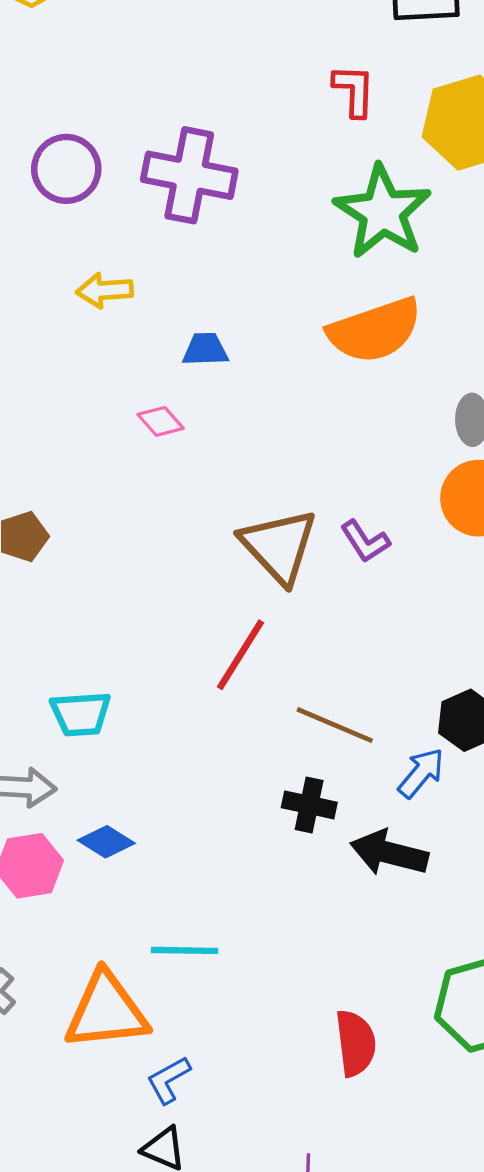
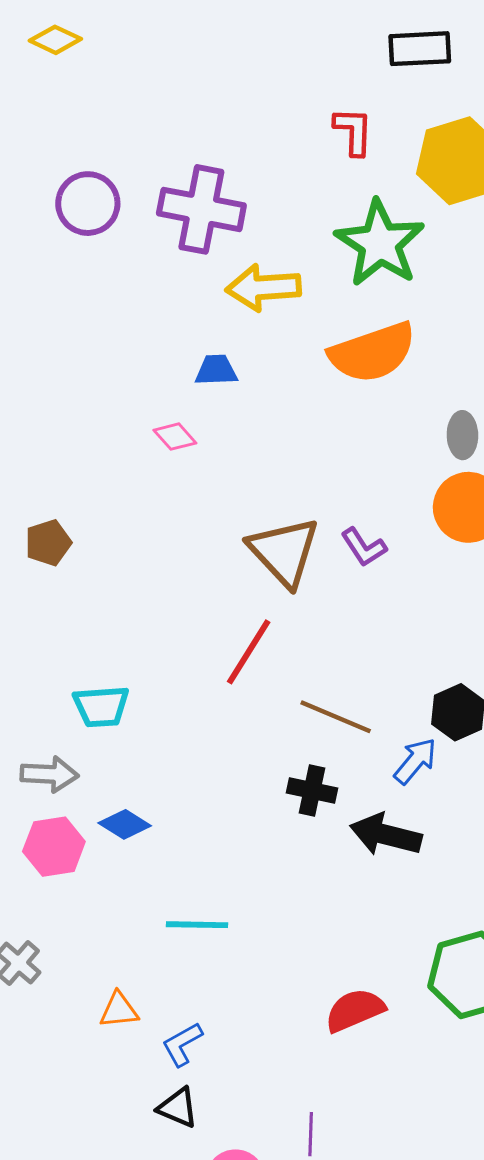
yellow arrow: (105, 290) -> (263, 288), moved, size x1.4
orange triangle: (106, 1011) -> (119, 1010), moved, size x0.5
red semicircle: (356, 1043) -> (355, 1010), turned -106

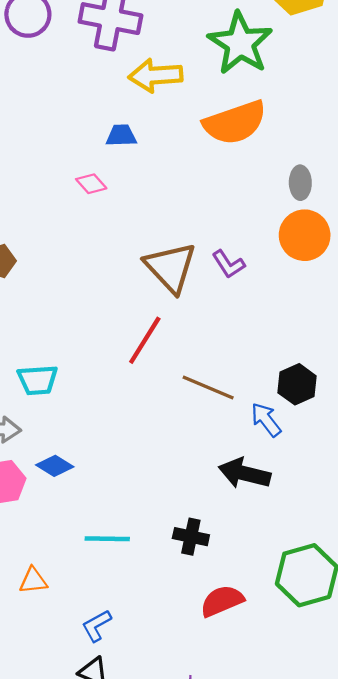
blue arrow: (415, 761) -> (266, 420), turned -78
black cross: (312, 790) -> (191, 537), moved
orange triangle: (119, 1010) -> (33, 581), moved

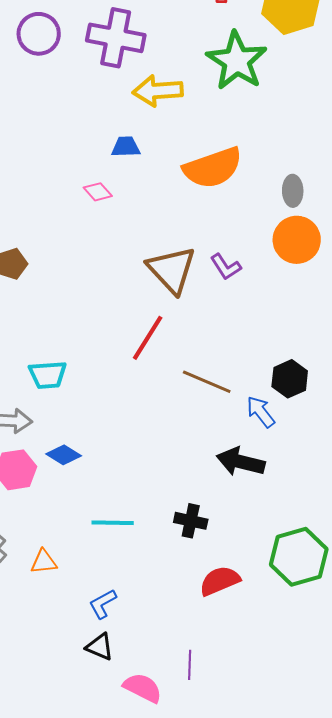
orange semicircle: (235, 123) -> (213, 168), moved

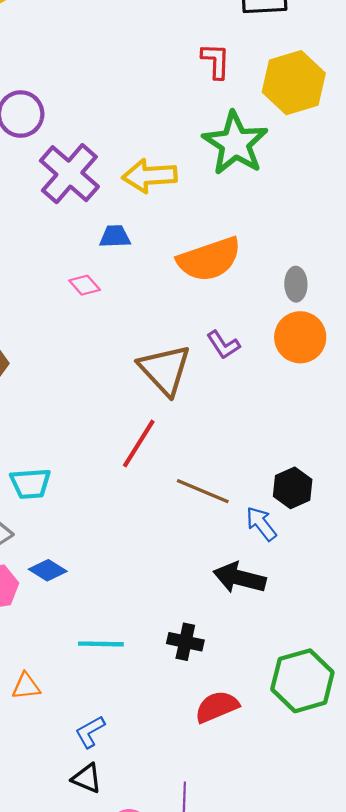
purple cross: (116, 38) -> (69, 174), moved, turned 30
purple L-shape: (226, 267) -> (223, 345), moved

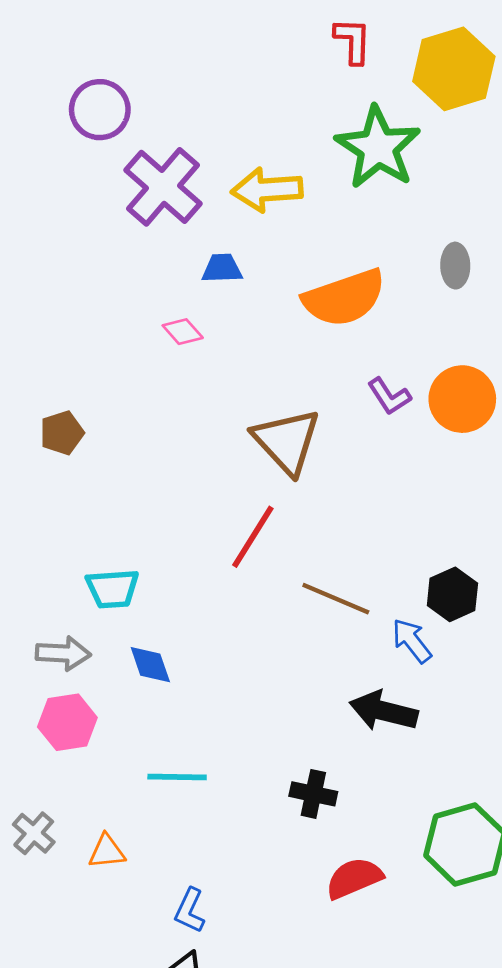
gray ellipse: (296, 284) -> (455, 266), moved
purple L-shape: (223, 345) -> (389, 396), moved
blue diamond: (48, 570) -> (150, 665), moved, turned 39
cyan line: (101, 644) -> (177, 777), moved
blue L-shape: (90, 732) -> (190, 911), turned -36

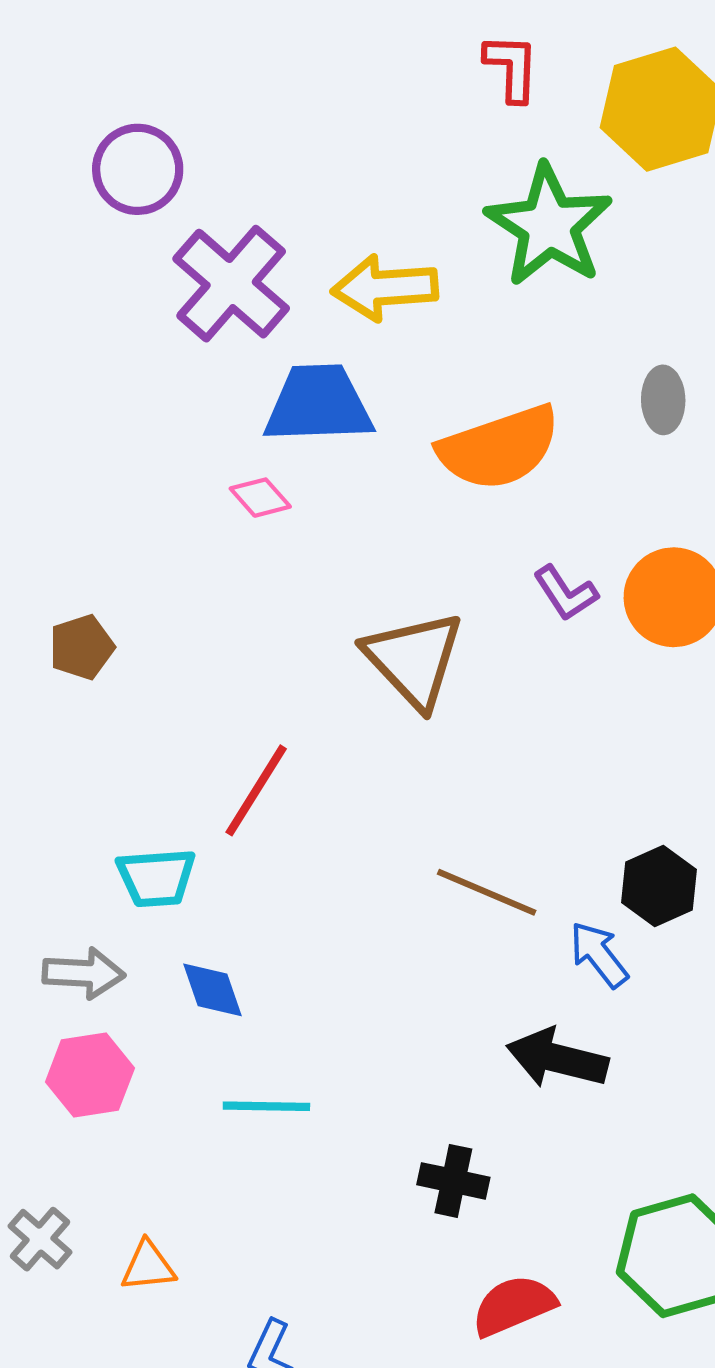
blue trapezoid: (222, 268) -> (318, 404), size x1.8
red line: (253, 537) -> (256, 790), moved
cyan line: (177, 777) -> (266, 1106), moved

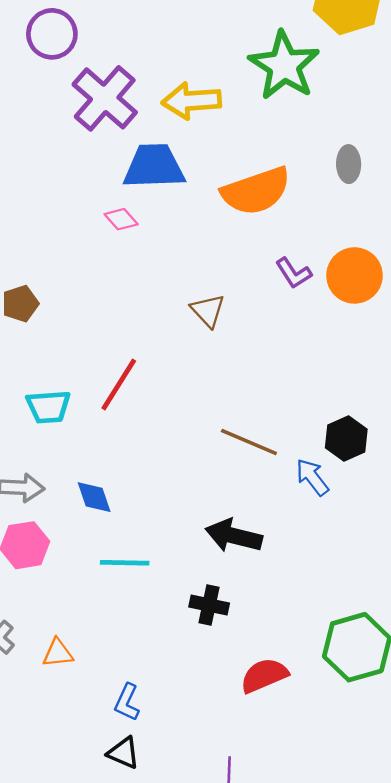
brown triangle: (414, 660) -> (208, 311), size x0.6
cyan trapezoid: (156, 878) -> (48, 407), moved
black arrow: (557, 1058) -> (234, 536), moved
black cross: (453, 1181) -> (209, 605), moved

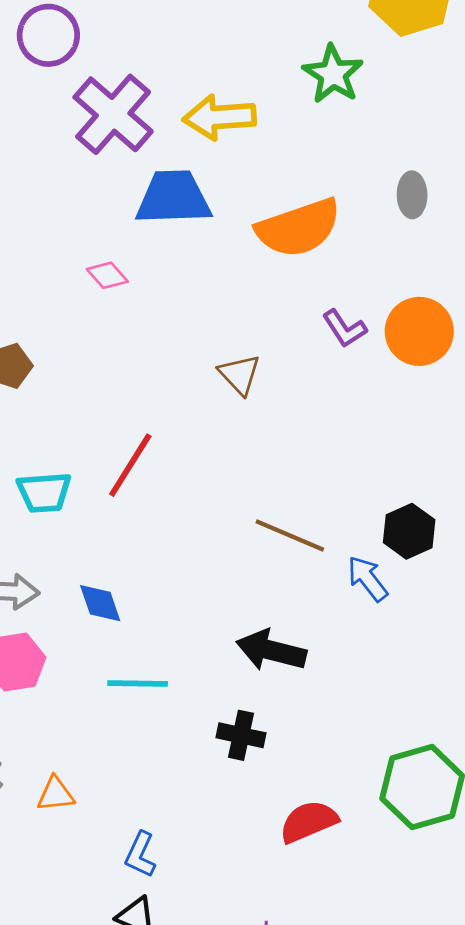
green star: (284, 66) -> (333, 74), size x0.7
pink diamond: (121, 219) -> (107, 275), moved

